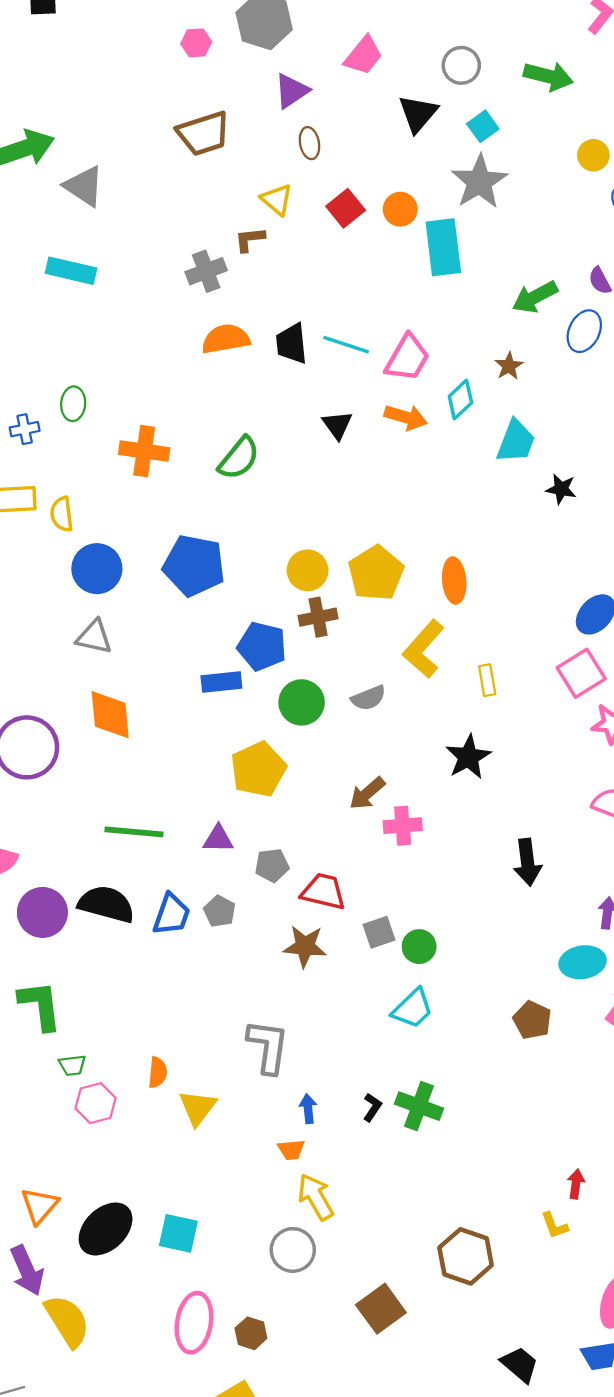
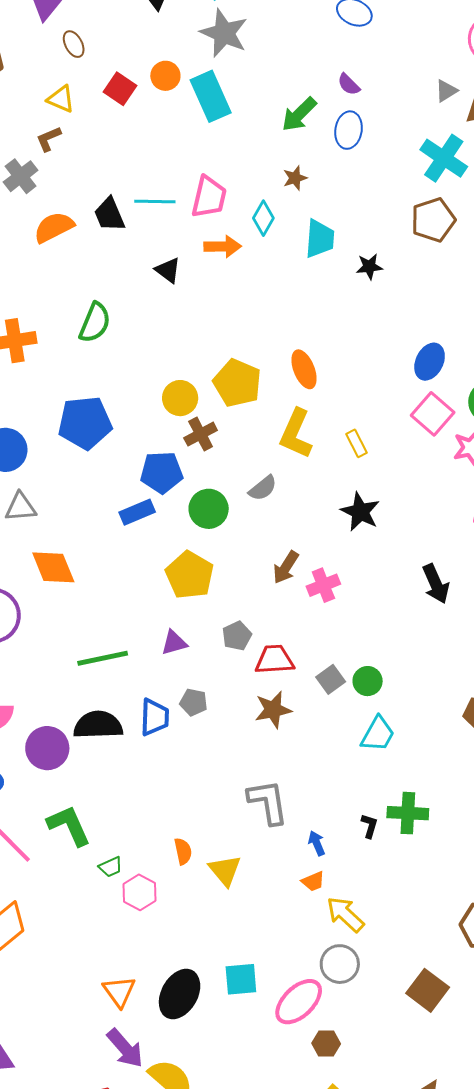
brown star: (509, 366) -> (295, 178), turned 30
gray pentagon: (272, 865) -> (237, 636), moved
pink ellipse: (194, 1323) -> (299, 1002), moved, turned 54

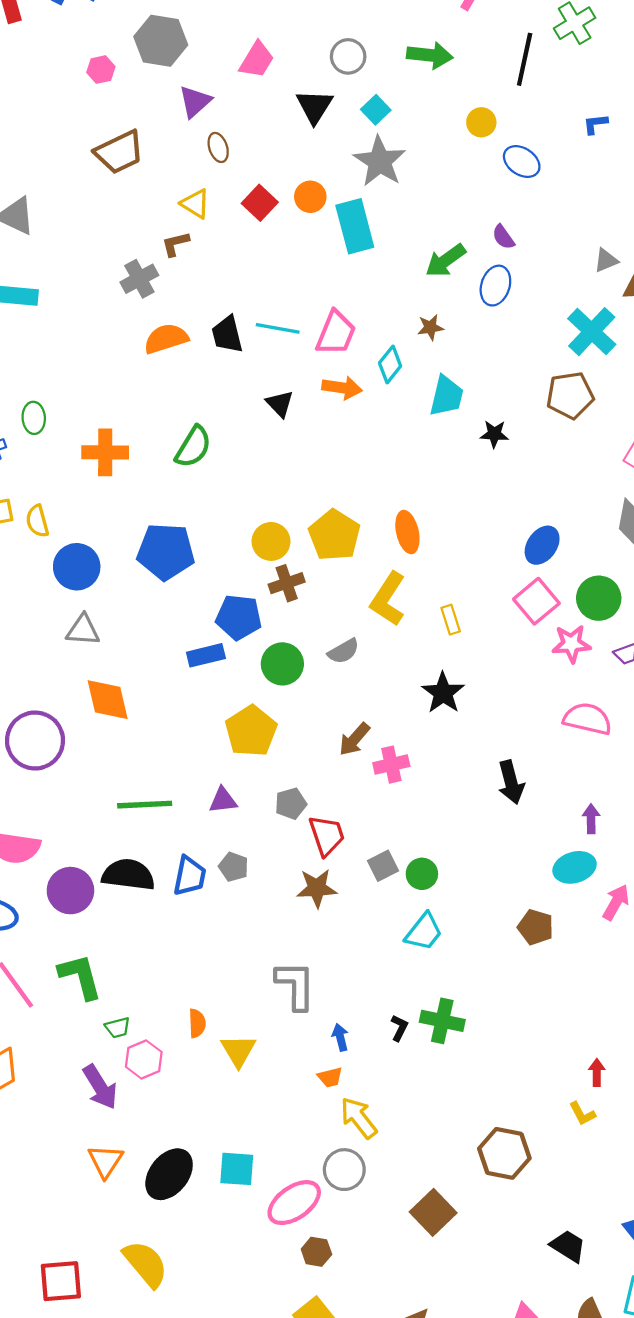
red trapezoid: (274, 660) -> (327, 835), turned 66
purple arrow: (125, 1048) -> (100, 1087), moved

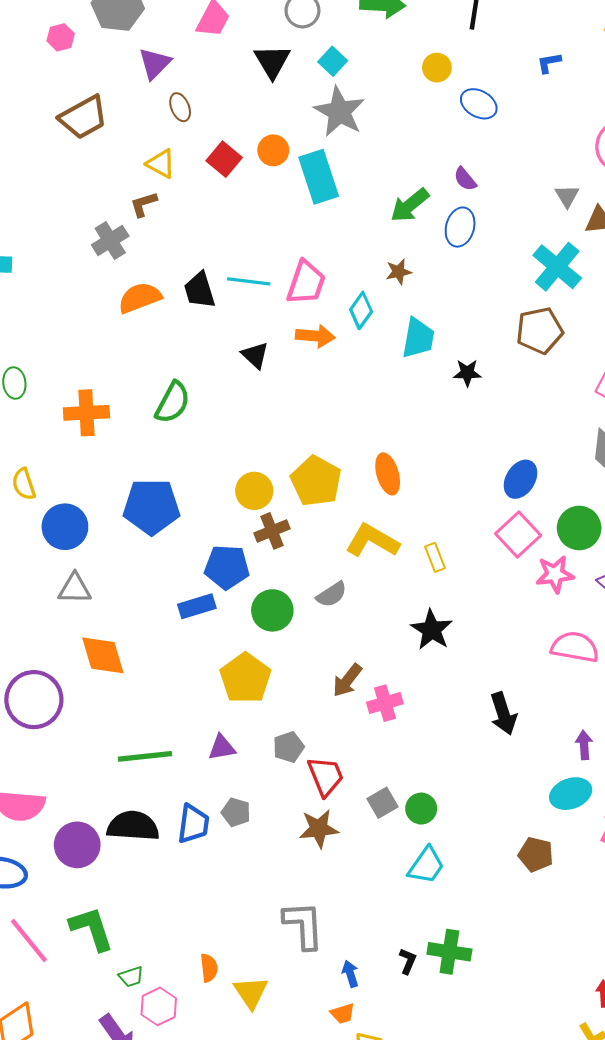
gray triangle: (606, 260) -> (567, 196), turned -35
yellow L-shape: (388, 599) -> (372, 541), turned 90

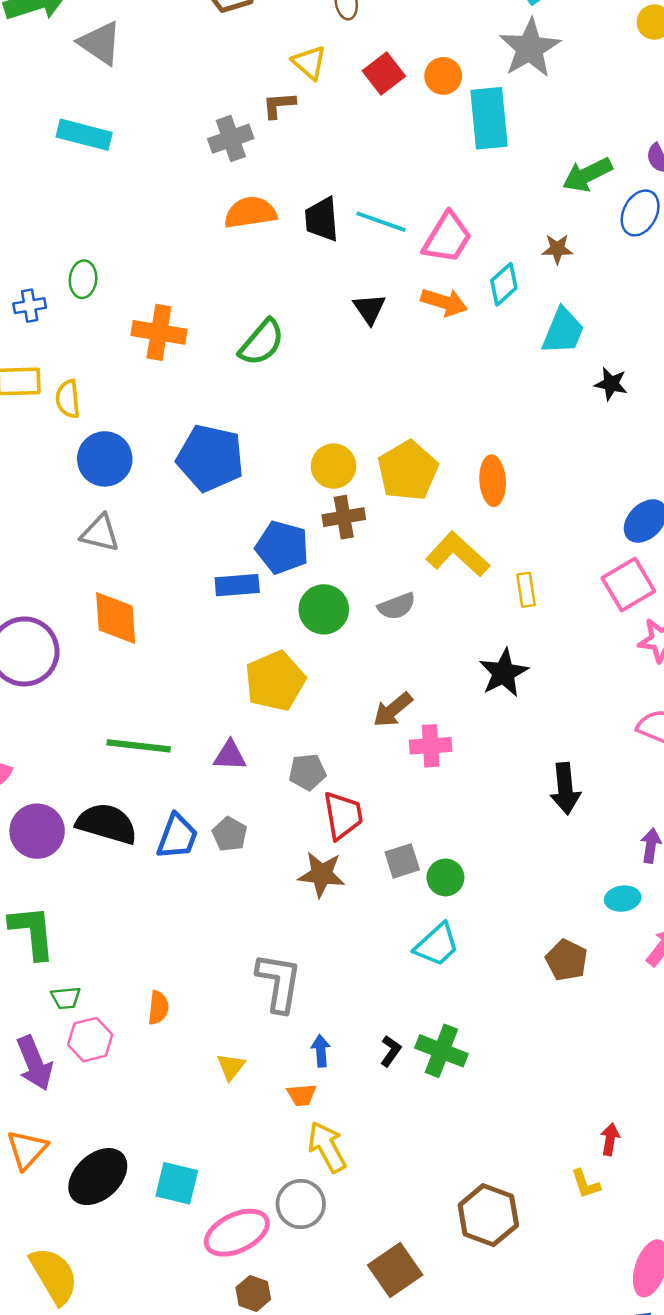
cyan ellipse: (571, 794) -> (623, 899), size x0.7
yellow triangle: (251, 992) -> (231, 1067), moved, size x0.7

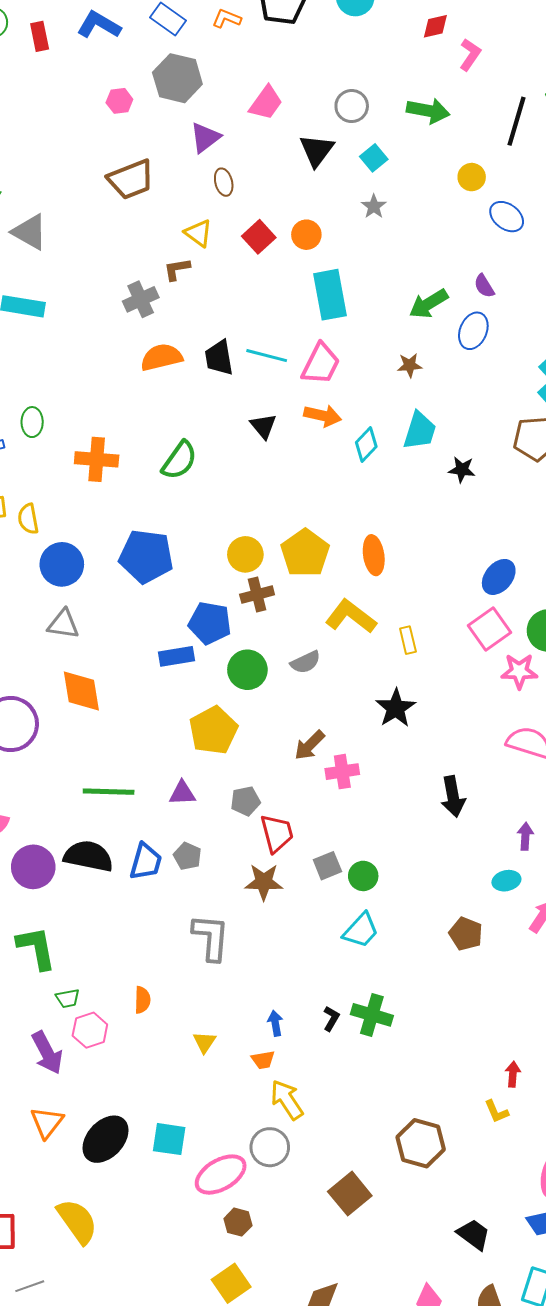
gray star: (530, 48) -> (374, 206), size x0.5
cyan rectangle: (489, 118) -> (330, 295), moved
cyan diamond: (504, 284) -> (366, 445), moved
gray L-shape: (279, 982) -> (211, 937), moved

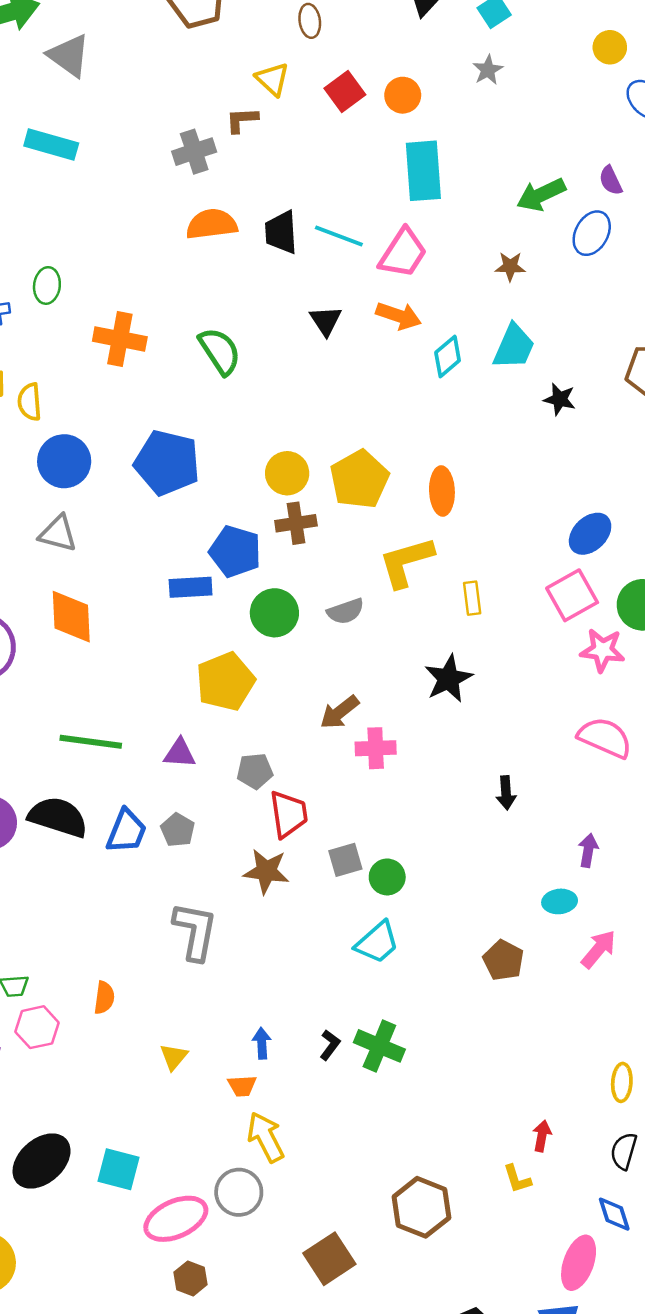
green semicircle: (179, 460) -> (220, 351), turned -75
yellow L-shape: (351, 616) -> (406, 562), turned -60
black arrow: (453, 797) -> (506, 793), size x0.7

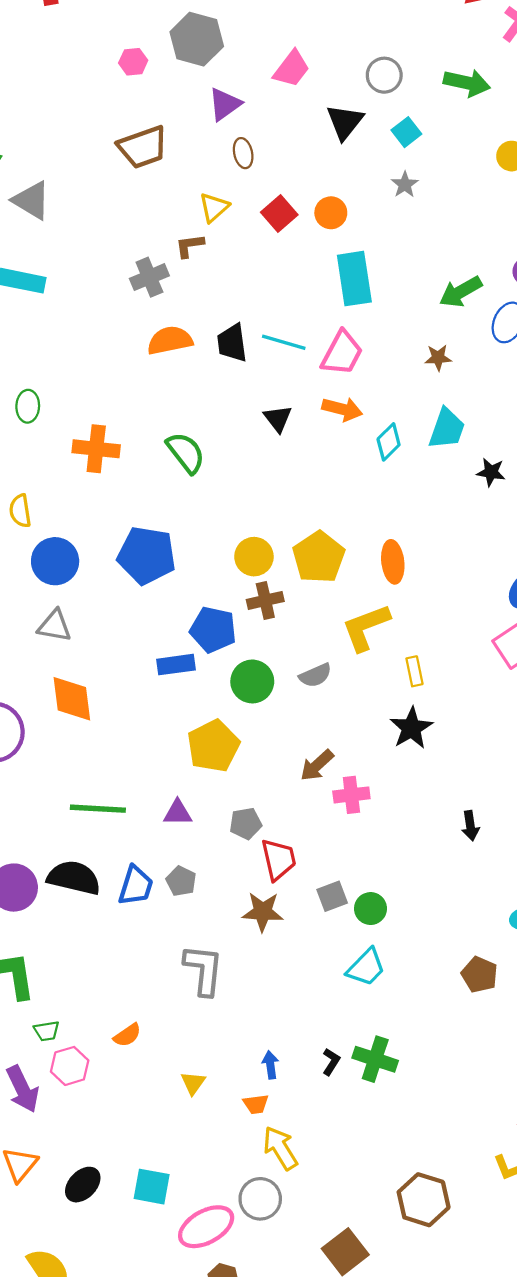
yellow triangle: (272, 79) -> (214, 207), turned 40
yellow rectangle: (472, 598) -> (414, 671), moved
orange semicircle: (104, 998) -> (127, 1035), turned 52
black ellipse: (42, 1161) -> (83, 1185), size x0.7

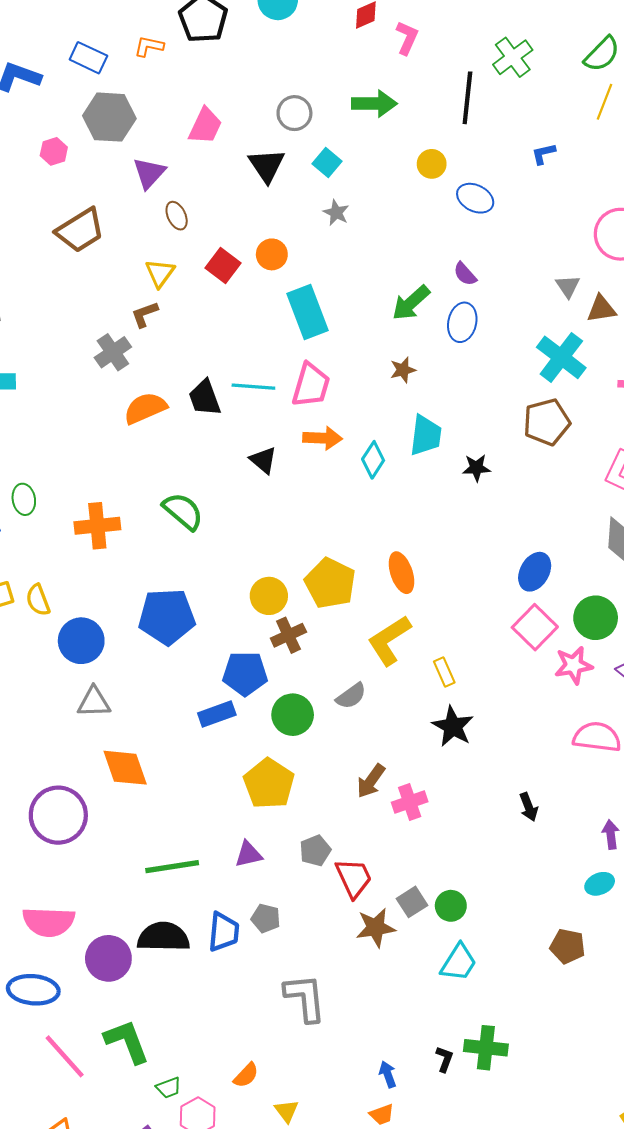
brown star: (263, 912) -> (376, 928), moved
yellow triangle: (193, 1083) -> (287, 1111), moved

